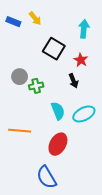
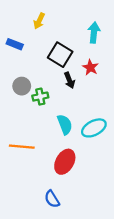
yellow arrow: (35, 18) -> (39, 21), turned 64
blue rectangle: (13, 22) -> (15, 44), moved
black arrow: (74, 81) -> (69, 80), moved
blue semicircle: (47, 177) -> (52, 199), size x0.7

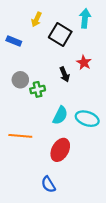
cyan arrow: (94, 33) -> (85, 18), moved
black square: (60, 55) -> (60, 34), moved
cyan semicircle: (65, 124) -> (60, 115), turned 48
cyan ellipse: (94, 128) -> (87, 119), turned 45

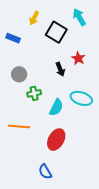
cyan arrow: (85, 18) -> (79, 17), turned -36
green cross: (38, 89) -> (34, 93), moved
cyan ellipse: (87, 119) -> (81, 98), moved

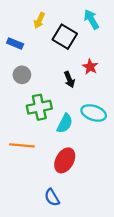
gray circle: (19, 74) -> (22, 75), moved
green cross: (34, 93) -> (39, 107), size x1.5

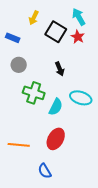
red star: (90, 67) -> (78, 37), moved
green cross: (39, 107) -> (34, 93), turned 30
orange line: (22, 145) -> (19, 145), moved

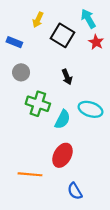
red star: (78, 37) -> (96, 42), moved
orange line: (19, 145) -> (30, 174), moved
blue semicircle: (45, 171) -> (75, 191), moved

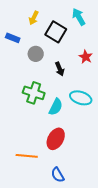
red star: (96, 42) -> (86, 57), moved
gray circle: (21, 72) -> (36, 54), moved
blue semicircle: (75, 191) -> (58, 175), moved

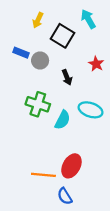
blue rectangle: (13, 38) -> (21, 53), moved
red ellipse: (56, 139) -> (71, 166), moved
orange line: (27, 156) -> (43, 175), moved

